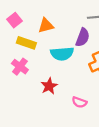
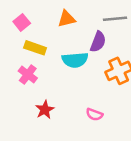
orange triangle: (46, 26) -> (67, 19), moved
red star: (49, 86) -> (45, 110), moved

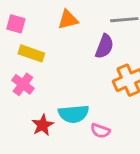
pink square: (22, 22) -> (16, 24), turned -35
cyan semicircle: (75, 60) -> (74, 114), moved

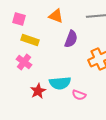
orange triangle: (68, 20) -> (56, 16), turned 35
purple semicircle: (104, 46) -> (71, 39), moved

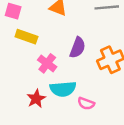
purple semicircle: (71, 39) -> (78, 48), moved
pink cross: (24, 62) -> (47, 63), moved

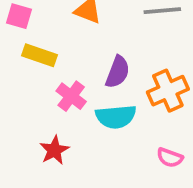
cyan semicircle: (63, 89) -> (116, 117), moved
pink semicircle: (86, 104) -> (170, 158), moved

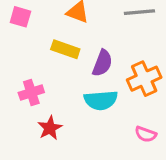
yellow rectangle: (39, 55) -> (65, 49), moved
pink cross: (71, 96) -> (31, 92), moved, turned 35

